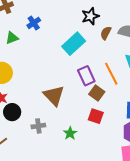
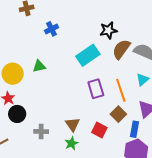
brown semicircle: (106, 33) -> (121, 49), size x1.5
green triangle: (12, 38) -> (39, 66), moved
brown square: (97, 93) -> (118, 114), moved
brown triangle: (54, 96) -> (73, 124), moved, size x0.7

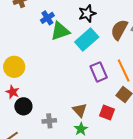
black star: (108, 30) -> (87, 14), moved
green triangle: (39, 66) -> (60, 31), moved, size x1.5

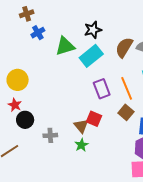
blue cross: (47, 18) -> (38, 33), moved
red square: (107, 113) -> (94, 119), moved

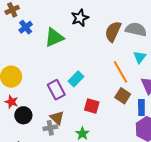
cyan rectangle: (91, 56) -> (76, 79), moved, size x0.7
purple rectangle: (102, 89) -> (56, 90), moved
brown triangle: (81, 126) -> (57, 118), moved

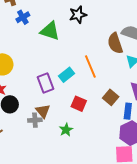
brown semicircle: (113, 32) -> (115, 43), moved, turned -50
green triangle: (54, 37) -> (50, 31), turned 35
orange line: (120, 72) -> (90, 67), moved

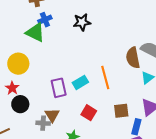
black star: (78, 15) -> (82, 22), moved
green triangle: (50, 31) -> (35, 32), moved
brown square: (111, 97) -> (121, 111), turned 35

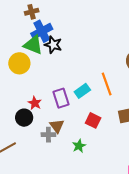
blue cross: (45, 20) -> (42, 31), size x1.5
black star: (82, 22) -> (53, 45), moved, turned 30
yellow circle: (18, 64) -> (19, 63), moved
red star: (12, 88) -> (35, 103), moved

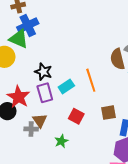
black star: (53, 45) -> (43, 72), moved
red star: (35, 103) -> (18, 97), size x1.6

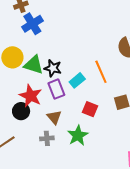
green triangle: (19, 39) -> (34, 65), moved
gray cross: (31, 129) -> (47, 138), moved
green star: (61, 141) -> (78, 135), size x1.5

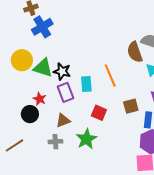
cyan rectangle: (77, 80) -> (86, 84), turned -56
red star: (31, 96) -> (40, 99), size x0.6
brown triangle: (54, 117) -> (63, 120), turned 49

